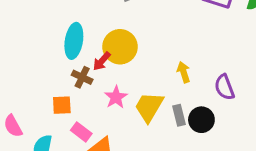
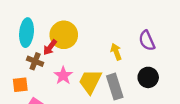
purple semicircle: (224, 87) -> (147, 41), moved
gray rectangle: (179, 115) -> (115, 87), size x1.5
black circle: (201, 120) -> (148, 77), moved

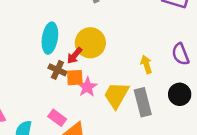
orange square: (20, 85) -> (75, 78), moved

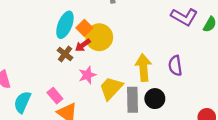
yellow arrow: (146, 64) -> (143, 68), size x1.6
orange square: (75, 78) -> (84, 28), moved, turned 35
black circle: (180, 94) -> (155, 99), moved

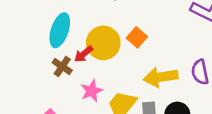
orange square: (84, 28) -> (137, 37), moved
yellow arrow: (143, 68) -> (161, 77), turned -90

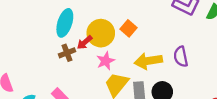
brown cross: (62, 66) -> (67, 53), turned 35
pink star: (92, 91) -> (106, 61), moved

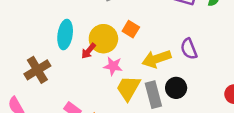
brown cross: (67, 53) -> (37, 70), moved, size x1.5
pink star: (106, 61) -> (113, 66), turned -30

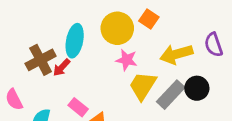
cyan ellipse: (65, 35) -> (75, 41), moved
red arrow: (89, 51) -> (62, 67), moved
gray rectangle: (153, 95) -> (171, 95), turned 55

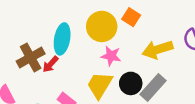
yellow trapezoid: (143, 86) -> (100, 85), moved
black circle: (197, 88) -> (131, 83), moved

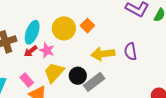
pink star: (111, 56) -> (47, 50), moved
red arrow: (50, 64) -> (31, 51), moved

